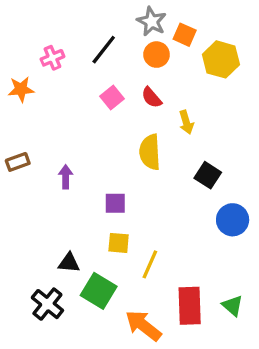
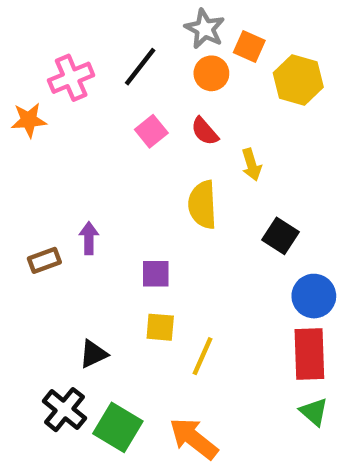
pink cross: (52, 58) -> (71, 78), size x1.4
brown rectangle: (18, 162) -> (44, 260), moved
black triangle: (69, 263) -> (93, 354), turned -30
green square: (99, 291) -> (118, 427), moved
red rectangle: (190, 306) -> (309, 354), moved

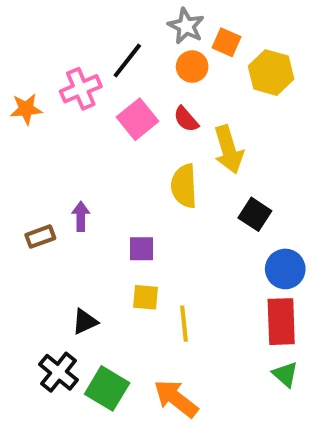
pink cross: (71, 78) -> (81, 89), moved
pink square: (151, 131) -> (137, 119), size x1.4
yellow arrow: (251, 165) -> (229, 150), size x1.6
yellow line: (203, 356) -> (184, 324), turned -30

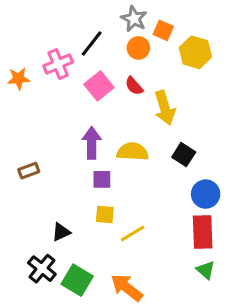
yellow semicircle: (184, 186) -> (133, 152), moved, turned 96
purple arrow: (81, 216) -> (92, 143), moved, size x1.5
yellow line: (184, 324) -> (133, 233), turned 65

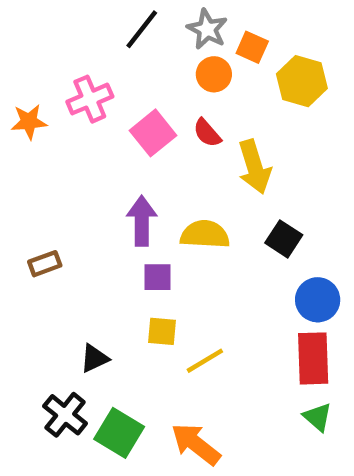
black line: (92, 44) -> (142, 29), moved

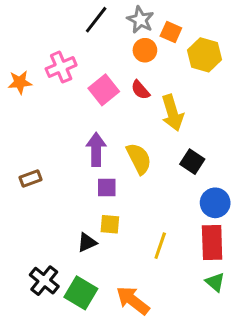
yellow semicircle: (205, 234) -> (139, 159), turned 60
black triangle: (94, 358) -> (87, 242), moved
yellow line: (205, 361) -> (160, 246), moved, turned -40

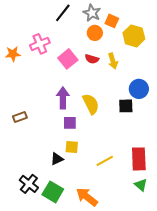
red semicircle: (140, 90) -> (92, 59), turned -32
yellow arrow: (172, 113) -> (113, 61), moved, size x0.7
black square: (192, 162) -> (126, 106), turned -35
blue circle: (215, 203) -> (139, 89), moved
yellow line: (160, 246) -> (105, 161), turned 42

